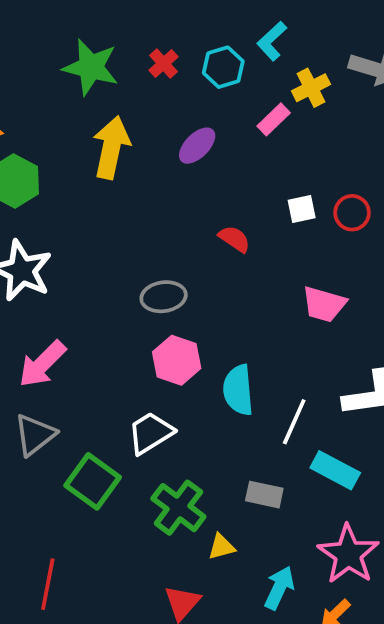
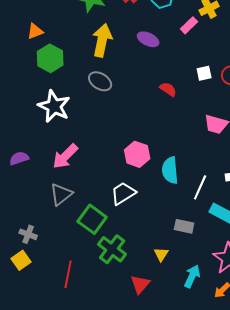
purple ellipse: (197, 146) -> (148, 39), turned 70
gray ellipse: (164, 297) -> (100, 81), moved, turned 40
green cross: (178, 508) -> (112, 249), moved
yellow triangle: (221, 547) -> (161, 254), turned -42

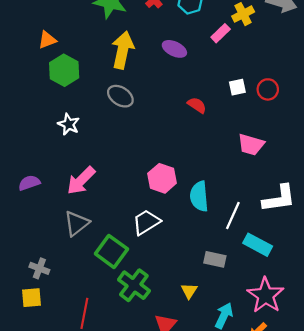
white star: (54, 106) -> (69, 124), size x0.6
yellow square: (21, 260) -> (32, 298), turned 30

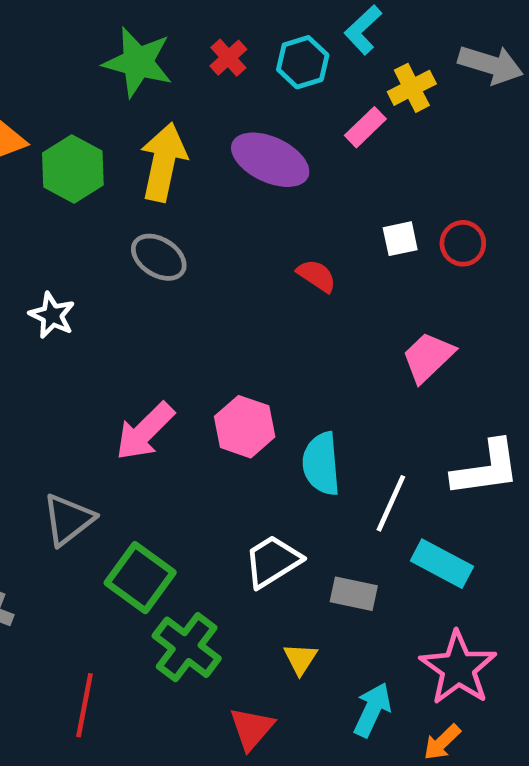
purple ellipse: (174, 49) -> (270, 160), size x1.5
green hexagon: (64, 70) -> (73, 169), moved
pink trapezoid: (251, 145) -> (428, 357), turned 120
pink arrow: (81, 181) -> (145, 431), moved
white trapezoid: (146, 222) -> (273, 561), moved

